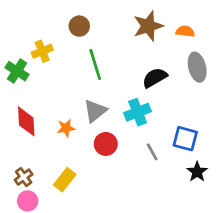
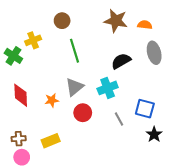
brown star: (148, 26) -> (116, 21), turned 30
brown cross: (24, 177) -> (19, 139), turned 32
yellow rectangle: (65, 180) -> (51, 141), turned 30

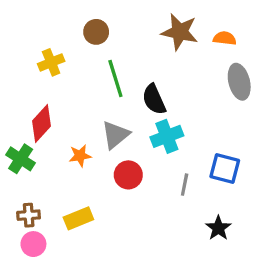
green cross: (13, 56) -> (21, 159), moved
black semicircle: (121, 61) -> (154, 99), moved, turned -84
red diamond: (21, 95) -> (41, 124), moved, turned 45
gray line: (119, 119) -> (185, 185), turned 40
black star: (154, 134) -> (218, 228), moved

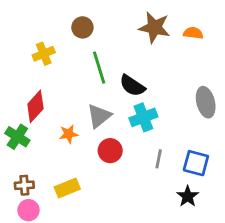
gray ellipse: (239, 82) -> (206, 102), moved
black semicircle: (154, 99) -> (132, 86), turned -32
blue square: (225, 169) -> (196, 163), moved

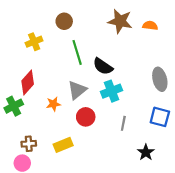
green cross: (17, 137) -> (14, 106), turned 30
blue square: (196, 163) -> (160, 117), moved
brown cross: (24, 185) -> (29, 144), moved
yellow rectangle: (67, 188) -> (63, 145), moved

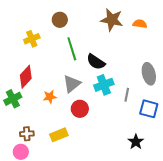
gray line: (123, 123) -> (127, 95), moved

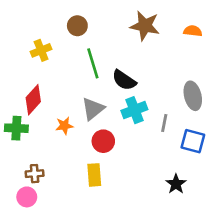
orange semicircle: (140, 24) -> (193, 31), moved
green cross: (13, 99) -> (16, 128), turned 30
yellow rectangle: (59, 135) -> (94, 175), moved, turned -72

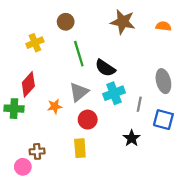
brown cross: (35, 174) -> (37, 151), moved
black star: (176, 184) -> (132, 138), moved

